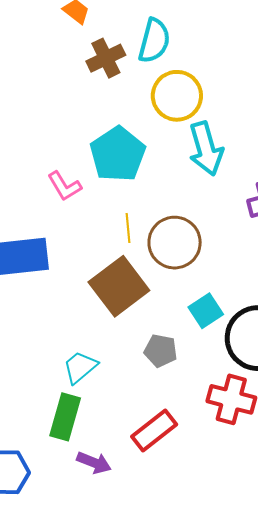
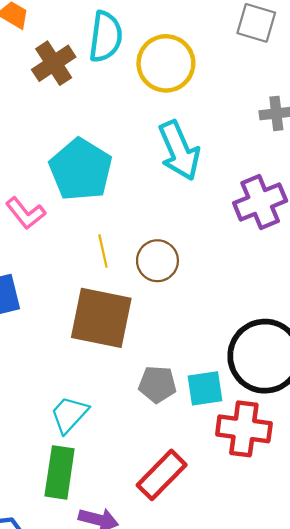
yellow circle: (177, 96) -> (166, 63), moved
brown circle: (175, 243) -> (157, 261), size x0.7
brown square: (119, 286) -> (101, 318), turned -34
cyan square: (206, 311) -> (205, 388), moved, turned 32

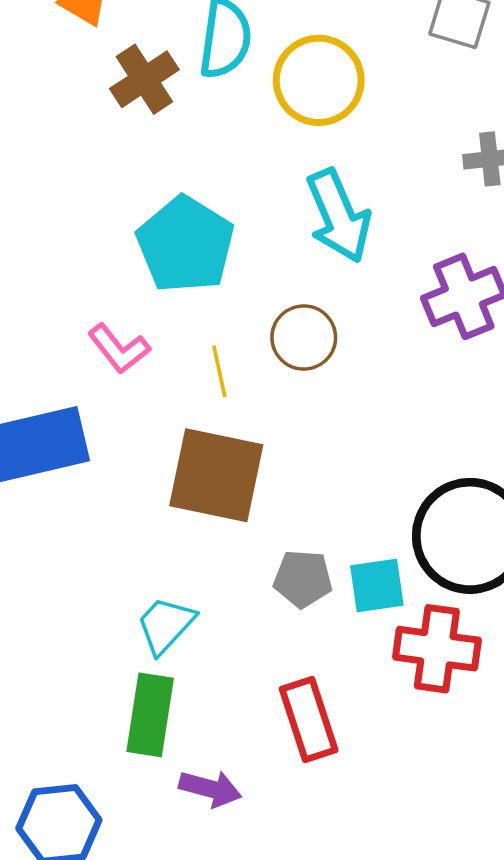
pink L-shape: (26, 213) -> (119, 349), moved
brown circle: (157, 261) -> (304, 337), moved
red rectangle: (162, 475) -> (309, 720), turned -63

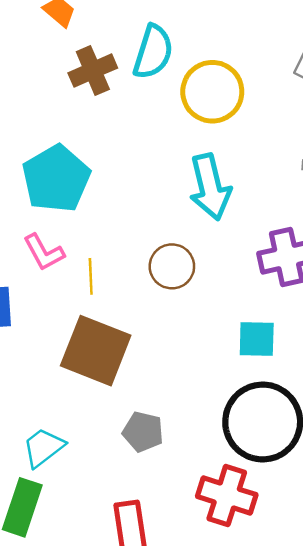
cyan pentagon: (185, 245) -> (56, 179), moved
yellow line: (219, 371) -> (91, 276), moved
cyan square: (377, 586) -> (257, 339), moved

